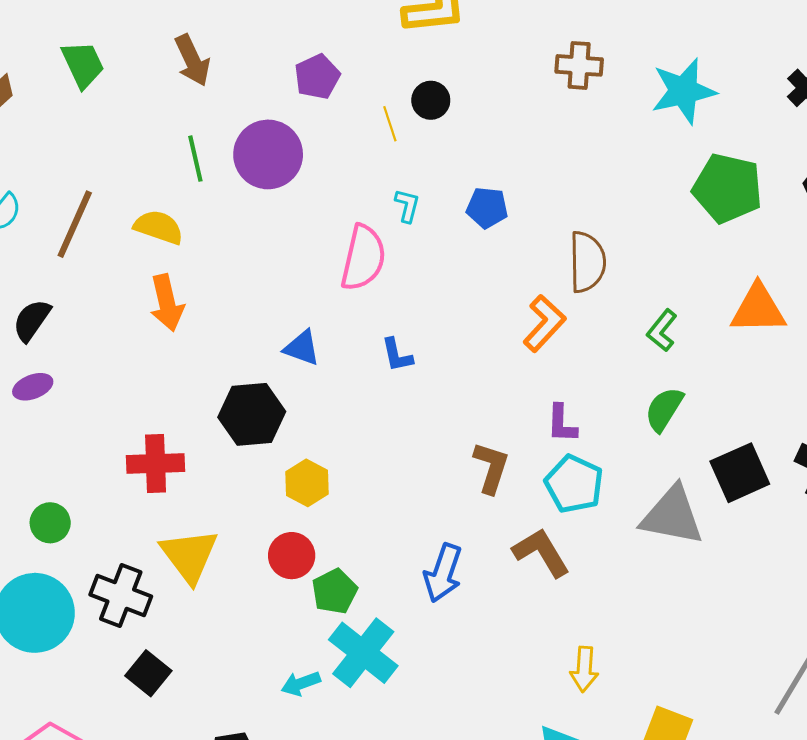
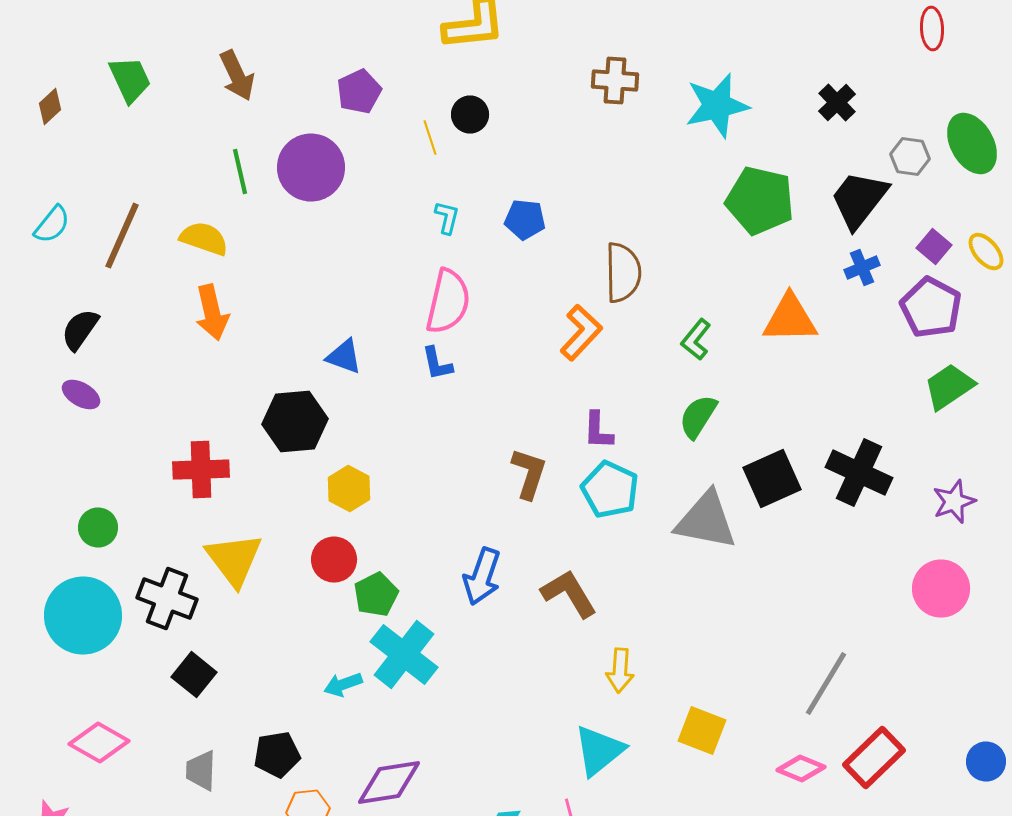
pink semicircle: (363, 258) -> (448, 302), moved
purple ellipse: (33, 387) -> (81, 395), turned 51
brown L-shape: (541, 552) -> (569, 594), moved

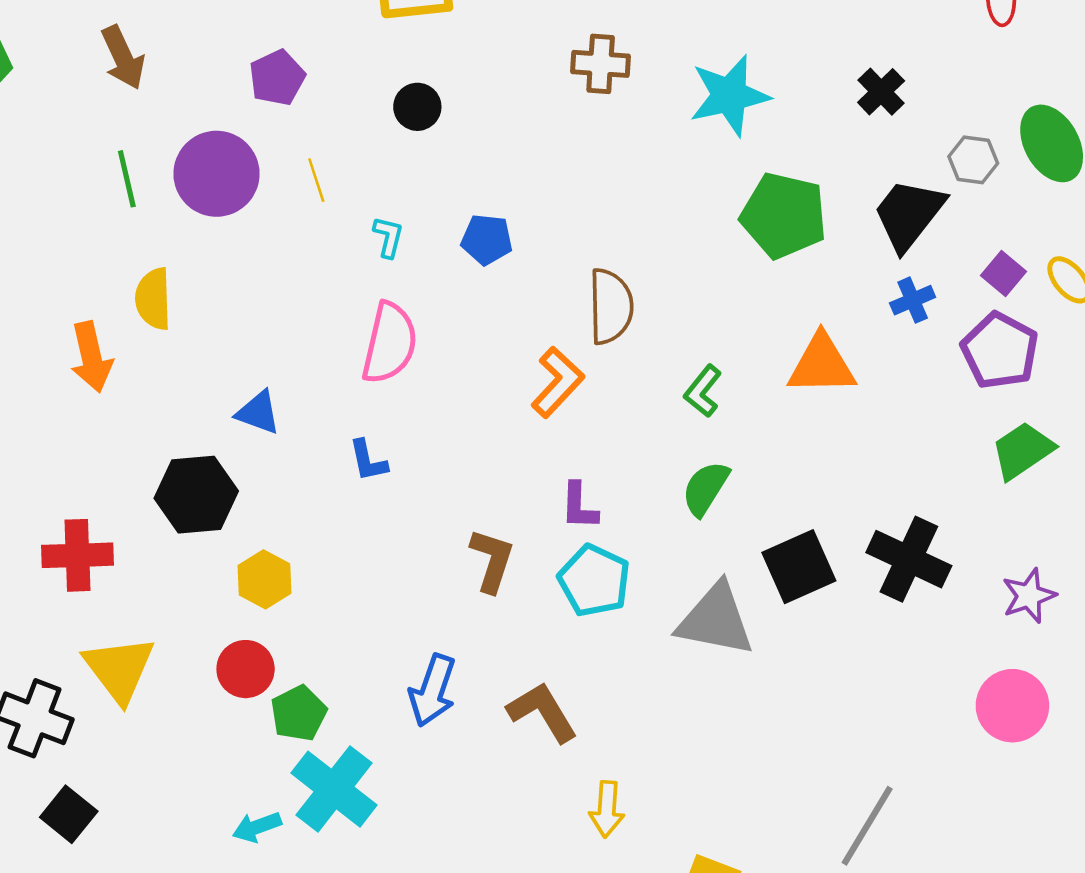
yellow line: (430, 138) -> (316, 180), moved
yellow semicircle: (204, 239) -> (153, 299), moved, turned -111
blue L-shape: (437, 364) -> (368, 461), moved

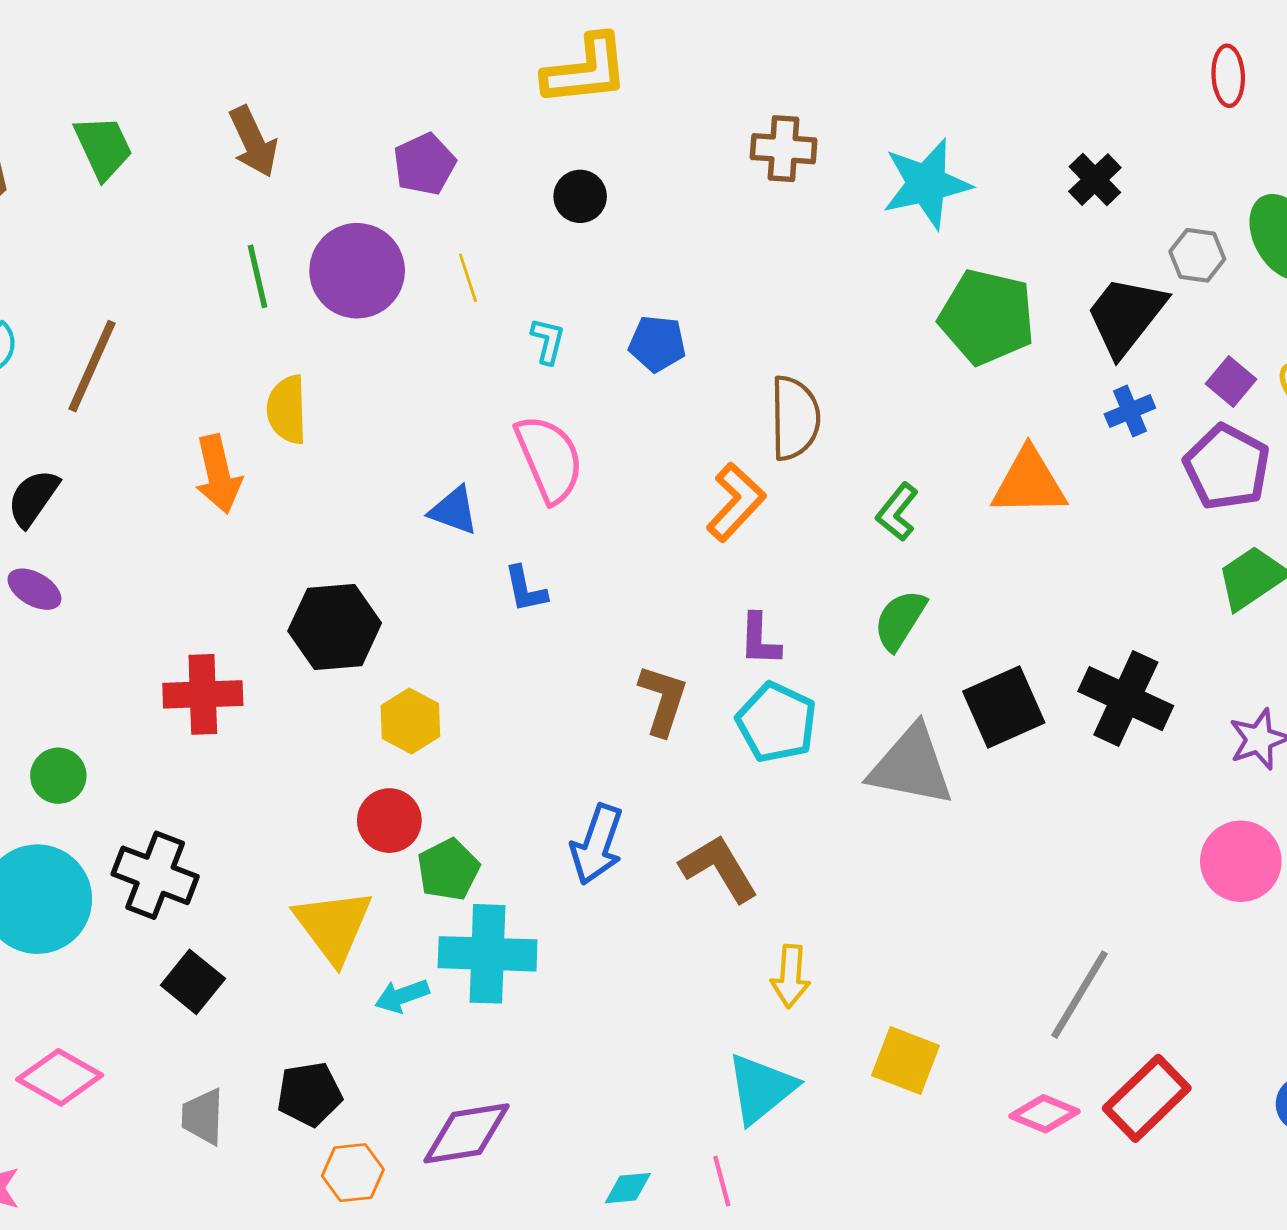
pink semicircle: (390, 343) -> (549, 459), turned -36
blue triangle: (258, 413) -> (454, 511), moved
yellow triangle: (119, 669) -> (333, 926), moved
cyan cross: (334, 789) -> (488, 954), turned -36

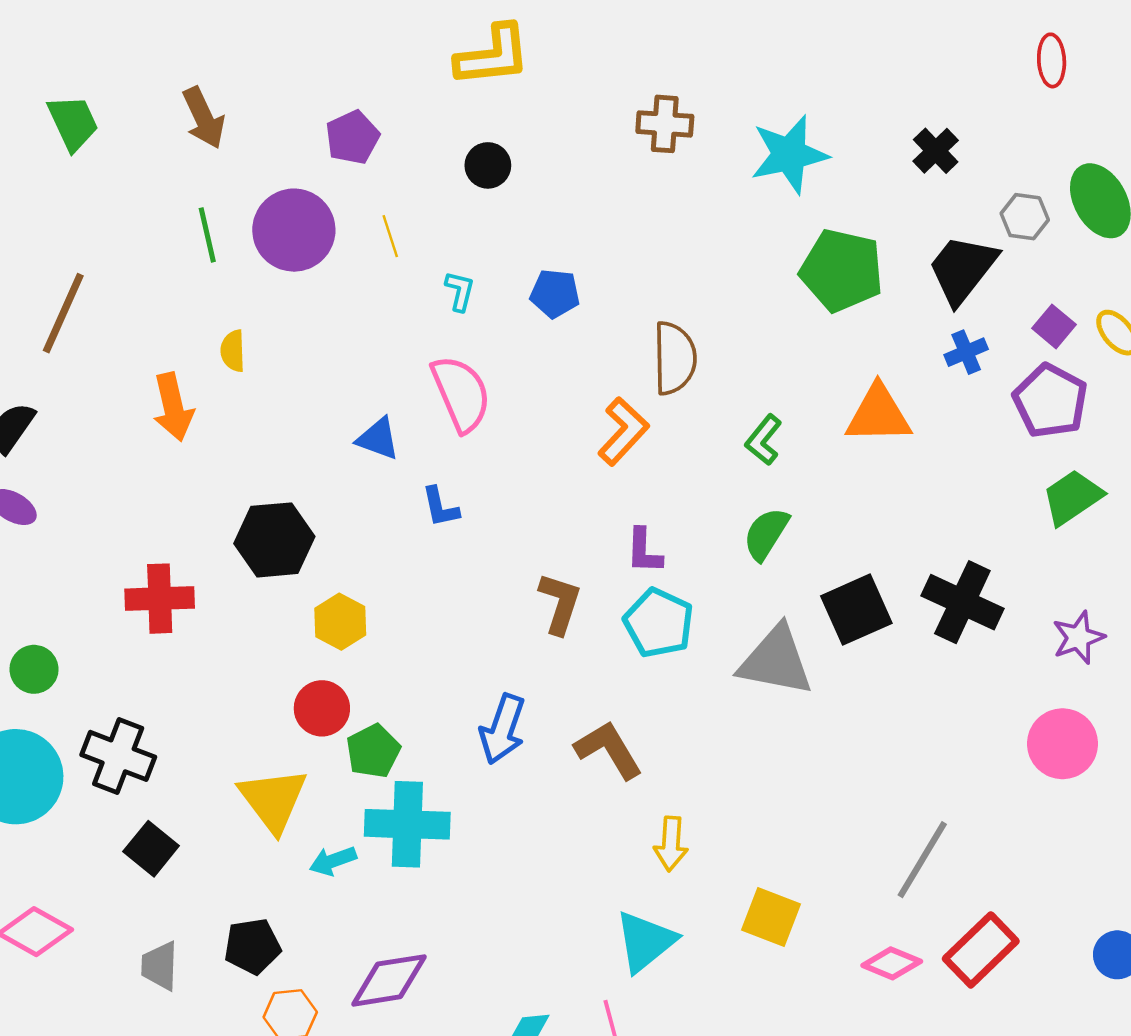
yellow semicircle: (287, 410) -> (233, 351), size x0.7

